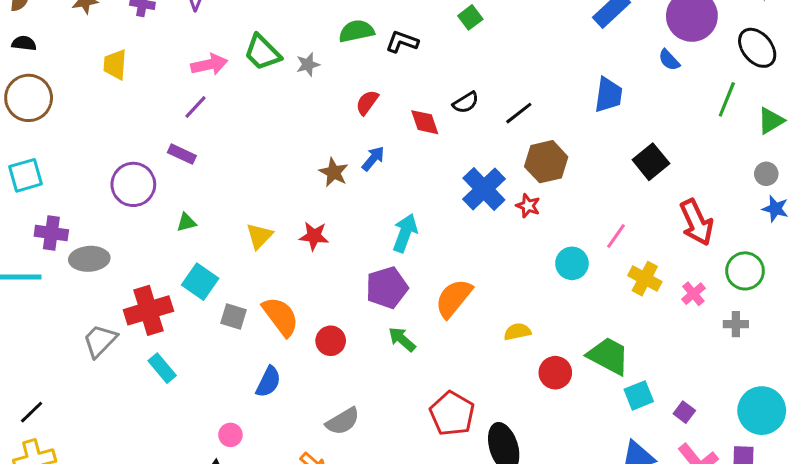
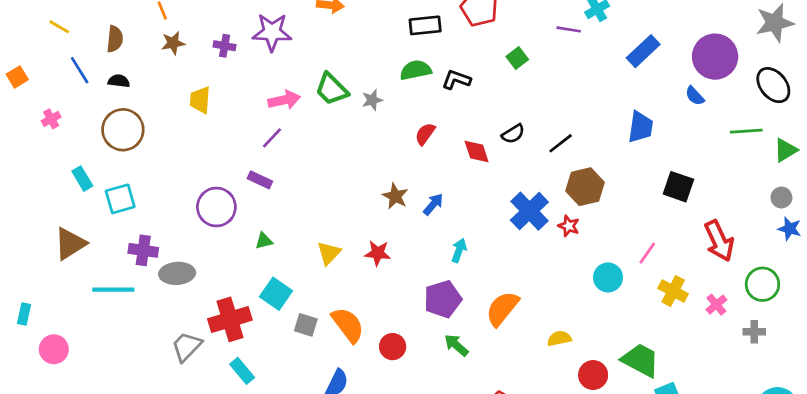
green line: (727, 99) -> (746, 131), turned 64
blue arrow: (373, 159) -> (433, 204), moved
black square: (651, 162) -> (678, 187), turned -32
cyan arrow: (405, 233) -> (459, 250), size x0.7

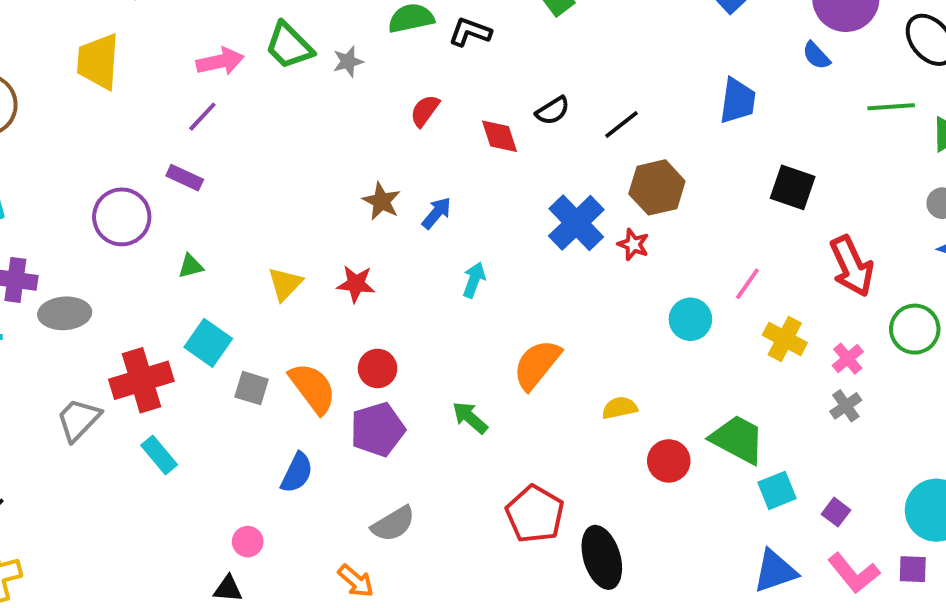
yellow trapezoid: (200, 100) -> (98, 61), size x1.4
purple pentagon: (443, 299) -> (378, 429), moved
gray cross: (754, 332) -> (846, 406), moved, turned -35
red circle: (393, 347) -> (378, 368), moved

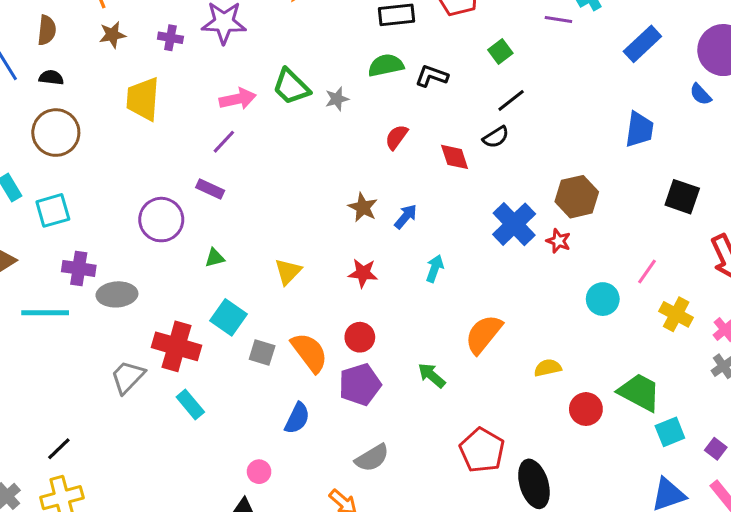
black line: (622, 124) -> (511, 100), moved
red star: (356, 284) -> (363, 273), moved
red cross: (141, 380) -> (177, 346), turned 33

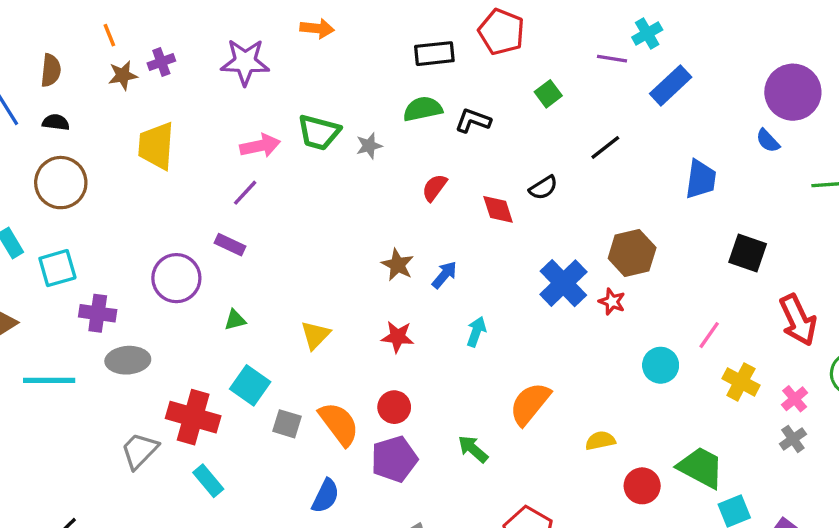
purple cross: (170, 38) -> (161, 62), moved, turned -30
blue rectangle: (642, 44) -> (671, 85), moved
green trapezoid: (291, 87) -> (319, 132), turned -30
black line: (511, 100) -> (605, 147), moved
purple cross: (79, 268) -> (98, 313), moved

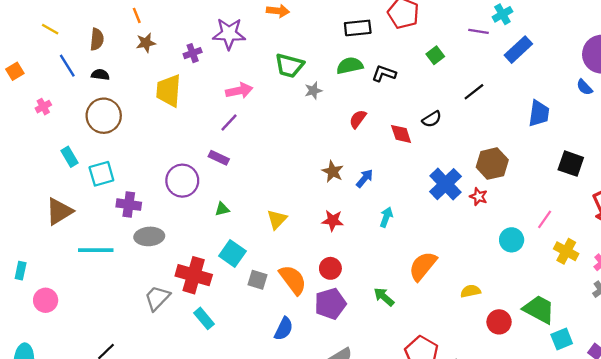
purple cross: (161, 62) -> (193, 53), moved
green trapezoid: (319, 132) -> (289, 66), moved

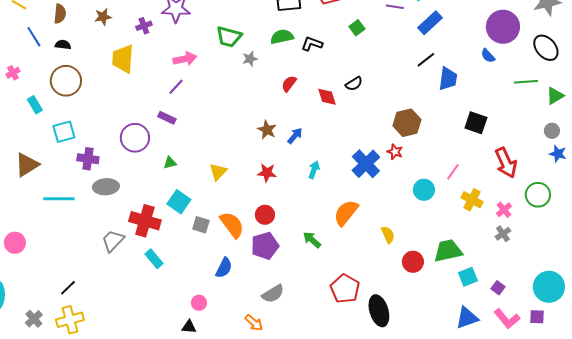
black line: (474, 92) -> (426, 60), moved
cyan rectangle: (69, 157) -> (35, 105), moved
blue cross: (445, 184) -> (366, 164), moved
yellow semicircle: (471, 291) -> (388, 235), turned 78
green trapezoid: (539, 309) -> (448, 251), turned -40

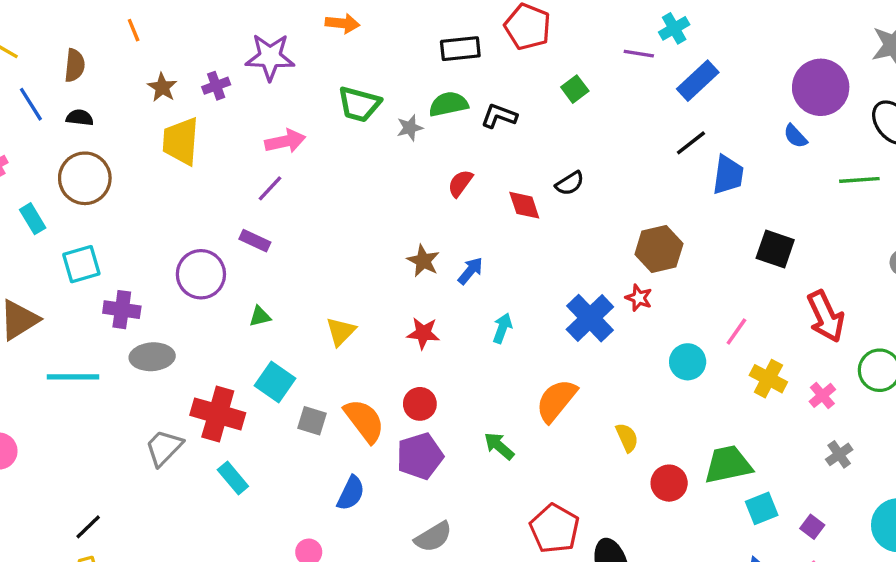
brown star: (103, 17) -> (162, 87), moved, turned -30
gray star: (250, 59) -> (410, 128), moved
gray cross: (503, 234) -> (839, 454), moved

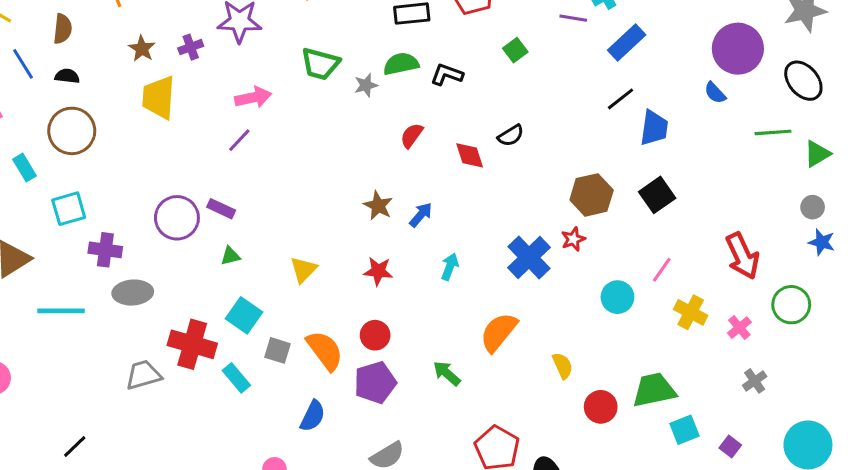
purple rectangle: (255, 241) -> (221, 209), moved
black square: (775, 249) -> (657, 195), moved, turned 36
red star: (639, 298) -> (573, 239), turned 30
gray trapezoid: (164, 448) -> (143, 375), turned 30
cyan rectangle: (233, 478) -> (236, 378), moved

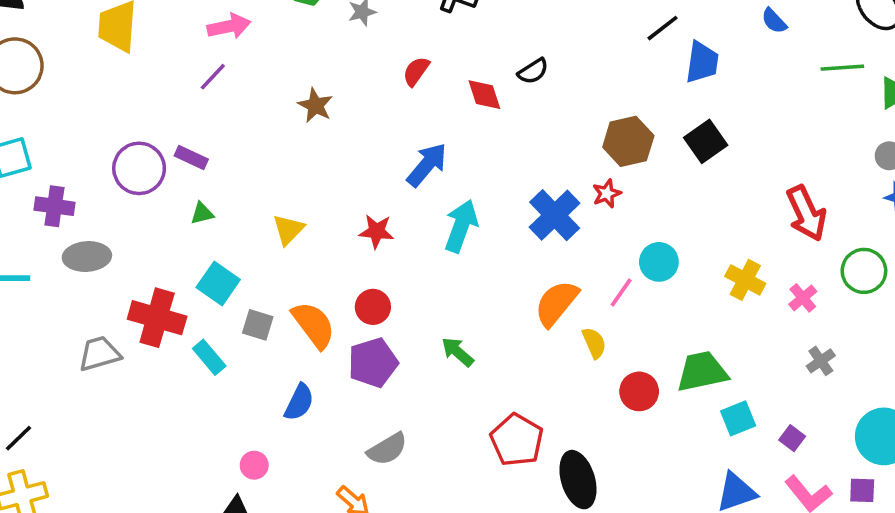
brown star: (378, 206) -> (315, 105), moved
blue arrow: (421, 215) -> (427, 165), size x1.5
cyan arrow: (450, 267) -> (461, 226), size x1.6
pink line: (662, 270) -> (621, 292), moved
orange semicircle: (499, 332) -> (556, 303), moved

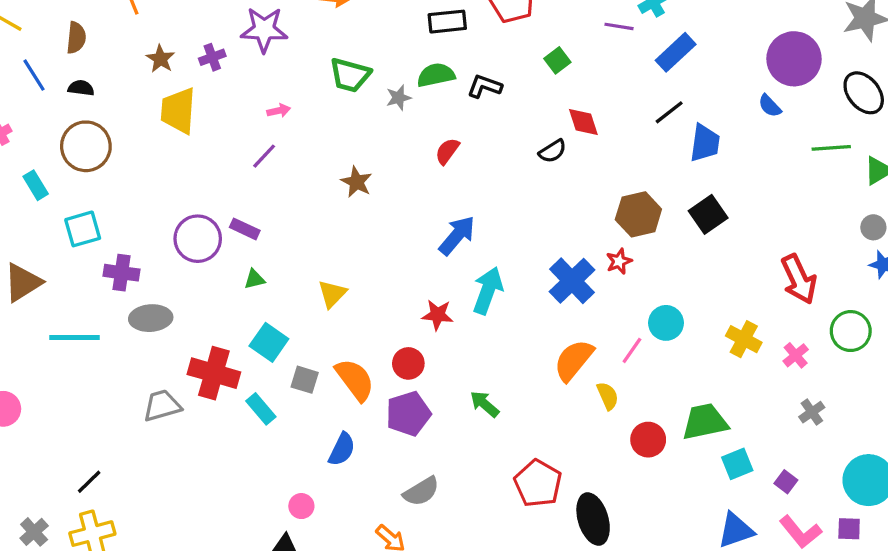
pink arrow: (229, 26) -> (279, 111), size x0.6
red diamond: (484, 95) -> (583, 122), moved
red star: (377, 231) -> (438, 315), moved

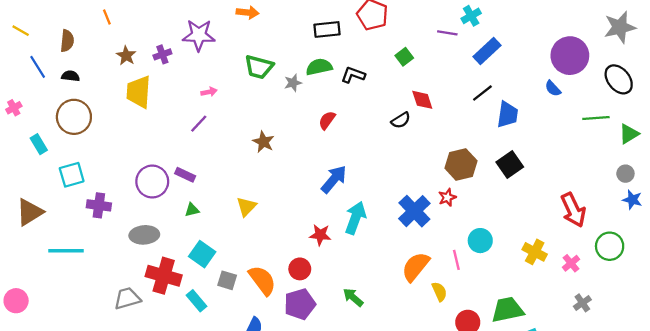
yellow triangle: (332, 294) -> (246, 207), moved
gray ellipse: (151, 318) -> (144, 235), moved
pink line: (632, 350) -> (456, 260), turned -48

